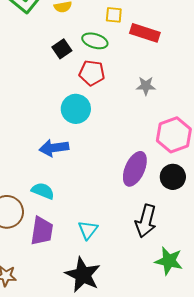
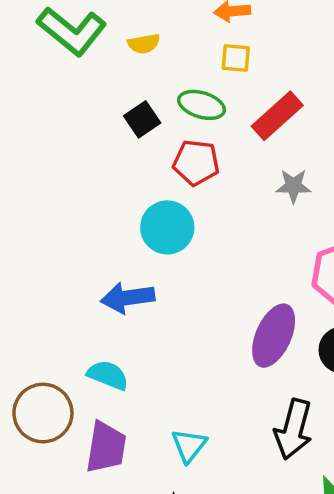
red rectangle: (145, 33) -> (277, 116), moved, turned -60

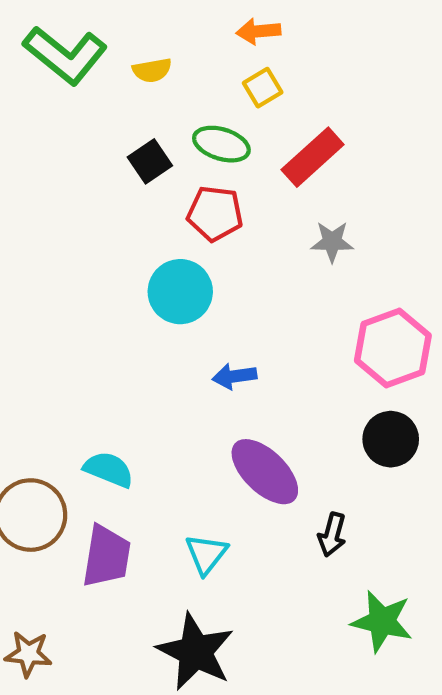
yellow square: (236, 58) -> (263, 88), turned -36
blue arrow: (128, 298) -> (234, 376), moved, size x0.7
purple ellipse: (274, 336) -> (265, 472), moved, turned -70
black arrow: (293, 429) -> (332, 535), size x0.6

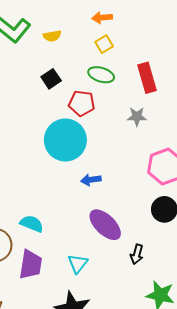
green ellipse: (221, 144) -> (101, 75), moved
red rectangle: (313, 157) -> (147, 78), moved, turned -64
cyan circle: (180, 292) -> (65, 140), size x1.4

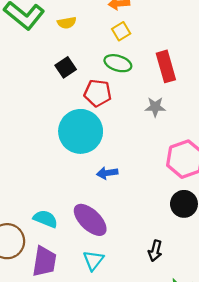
purple ellipse: (105, 225) -> (90, 220), moved

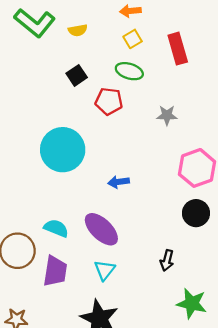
red rectangle: (166, 66) -> (178, 49), moved
cyan circle: (81, 131) -> (63, 150), moved

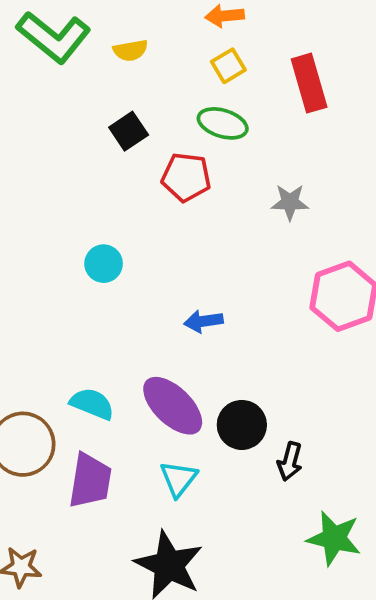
cyan circle: (63, 150) -> (104, 264), size x0.5
black circle: (196, 213) -> (242, 425), moved

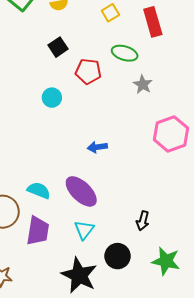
green ellipse: (223, 123) -> (125, 53), moved
gray star: (290, 202) -> (143, 84), turned 30
cyan circle: (104, 264) -> (52, 98), moved
black circle: (242, 425) -> (118, 256), moved

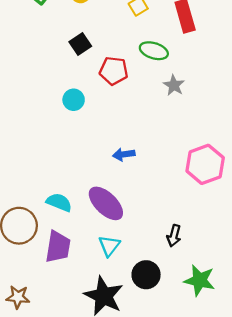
pink hexagon: (171, 134) -> (205, 164), moved

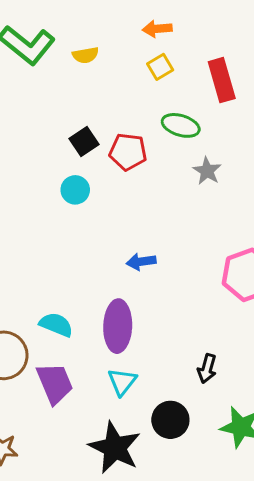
black square: (80, 44) -> (84, 142), moved
purple ellipse: (106, 203) -> (118, 326), turned 48
purple trapezoid: (58, 247) -> (55, 383), turned -32

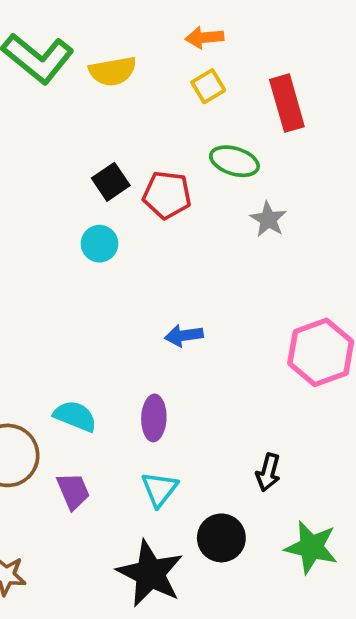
yellow semicircle: (85, 55) -> (113, 71), size x1.4
purple ellipse: (118, 326) -> (154, 418), size x0.7
purple trapezoid: (55, 383) -> (73, 491), size x0.7

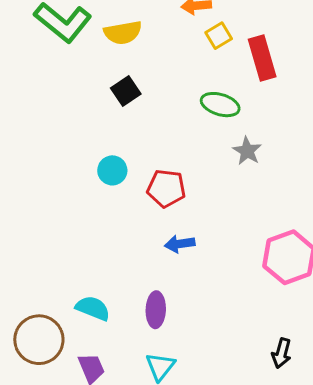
yellow square: (208, 86) -> (219, 36), moved
black square: (111, 182) -> (126, 91), moved
red pentagon: (167, 195) -> (166, 188), moved
black arrow: (268, 472) -> (282, 353), moved

